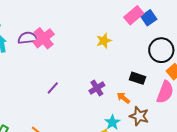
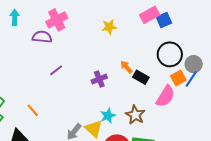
purple semicircle: (28, 38) -> (42, 37), moved
yellow star: (104, 41) -> (109, 27), moved
orange arrow: (123, 98) -> (126, 67), moved

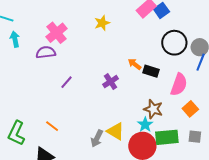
yellow star: (109, 27) -> (102, 23), moved
orange square: (178, 78) -> (190, 109), moved
cyan star: (108, 116) -> (145, 125), moved

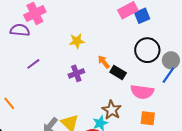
yellow star: (102, 23) -> (77, 41), moved
pink semicircle: (179, 85) -> (142, 92), turned 65
orange square: (190, 109) -> (148, 118), turned 35

